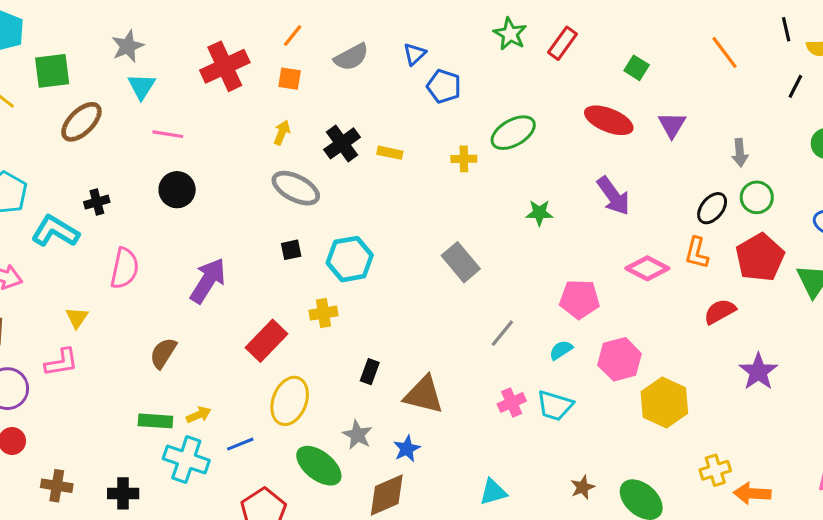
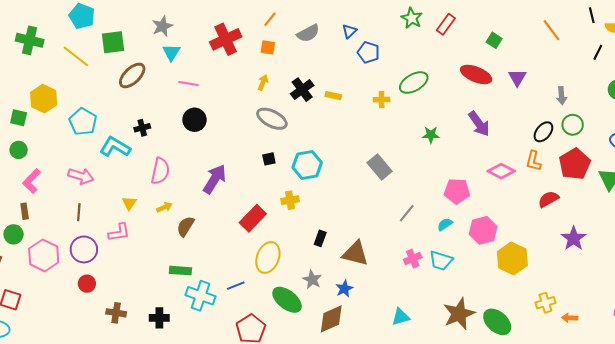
yellow arrow: (199, 415) -> (164, 207), moved
brown star: (583, 487) -> (459, 314), size x2.0
orange arrow: (752, 493) -> (570, 318), size x0.7

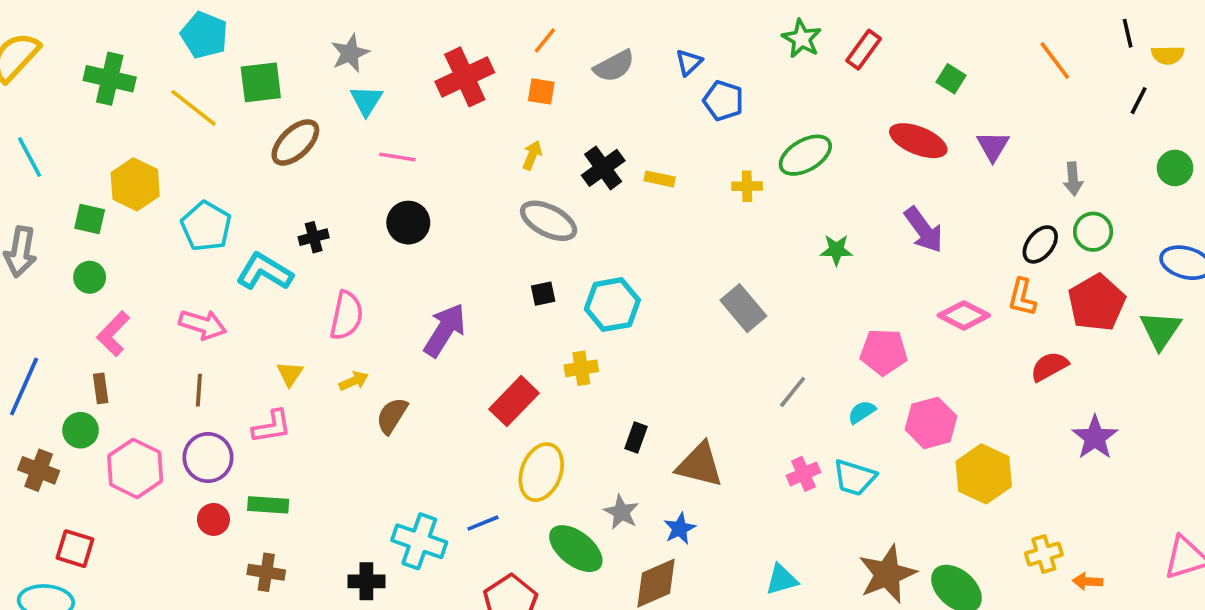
green rectangle: (180, 271) -> (268, 505), moved
black cross: (159, 318) -> (366, 581), moved

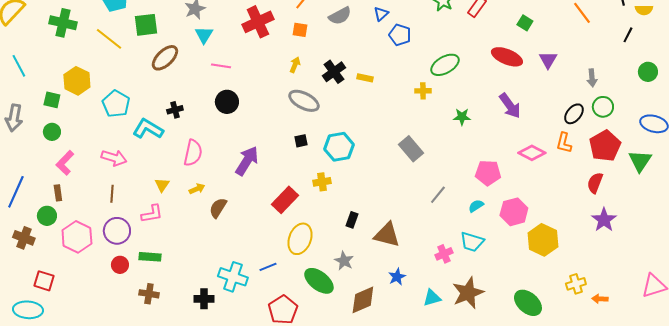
yellow cross: (747, 186) -> (423, 91), moved
red semicircle: (1049, 366) -> (595, 183), moved, turned -40
pink cross: (803, 474) -> (444, 254), moved
blue star: (680, 529) -> (397, 277), moved
brown star: (887, 574) -> (468, 293), moved

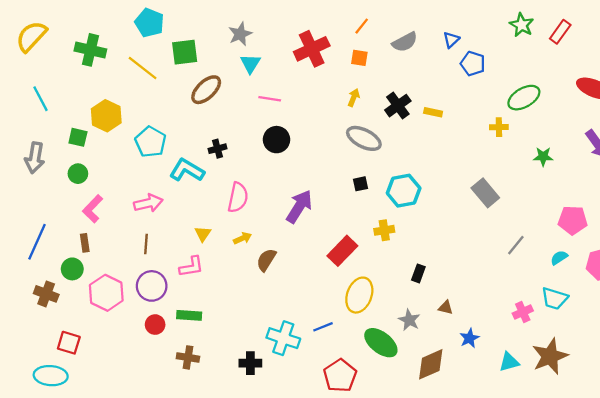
pink arrow: (114, 158) -> (148, 203), turned -30
brown triangle: (387, 235) -> (446, 308), moved, size x0.5

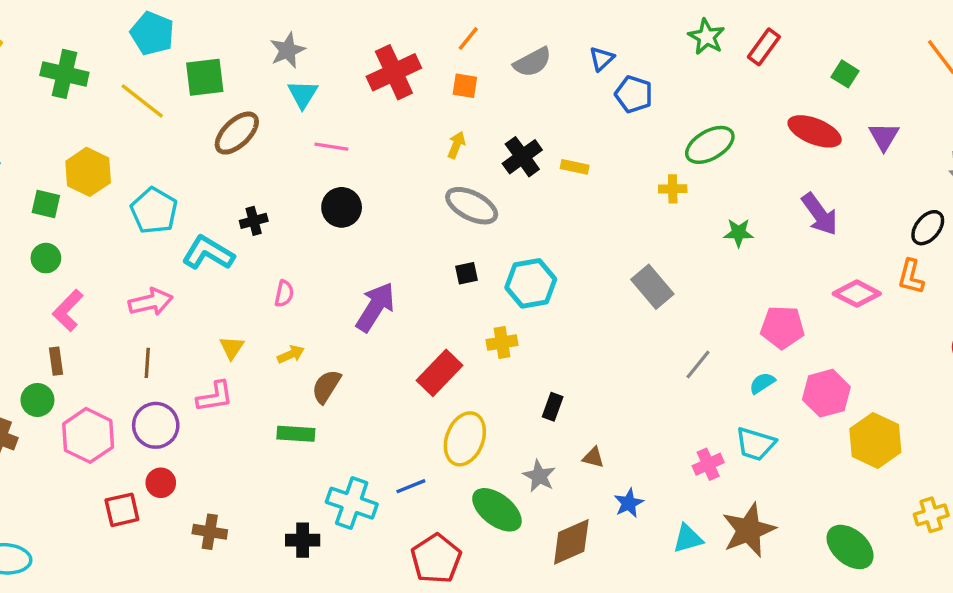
pink semicircle: (238, 197) -> (284, 294), size x0.6
green rectangle: (189, 315) -> (296, 434), moved
red square: (69, 343) -> (122, 510), moved, turned -30

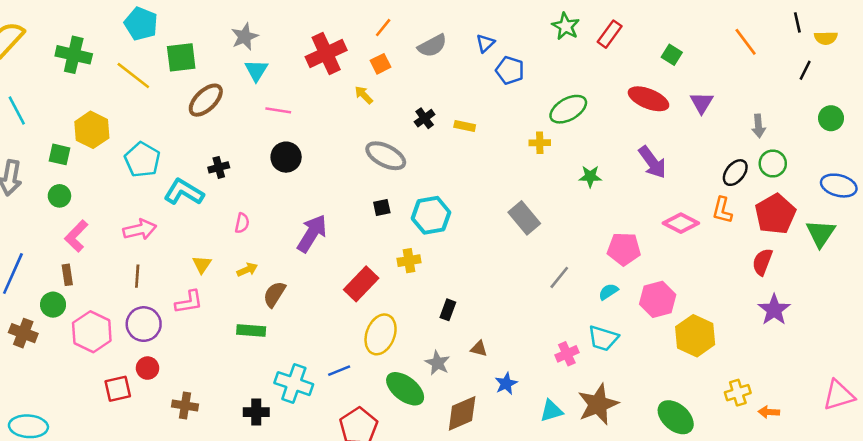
orange square: (465, 86) -> (381, 64), turned -36
yellow arrow: (456, 145) -> (364, 95), moved, turned -66
black cross: (522, 157) -> (425, 118), size x0.7

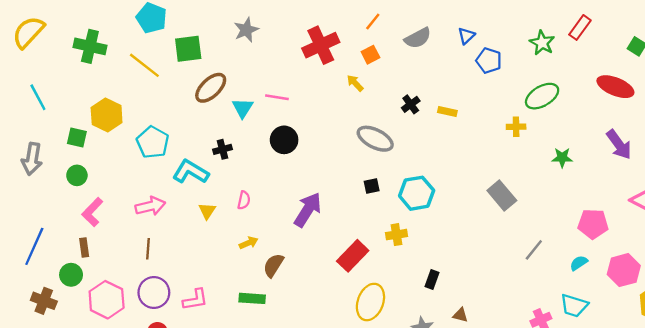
green star: (566, 26) -> (542, 43), moved
cyan triangle: (256, 70) -> (243, 108), moved
yellow triangle: (202, 264) -> (207, 211), moved
pink L-shape: (189, 302) -> (195, 300), moved

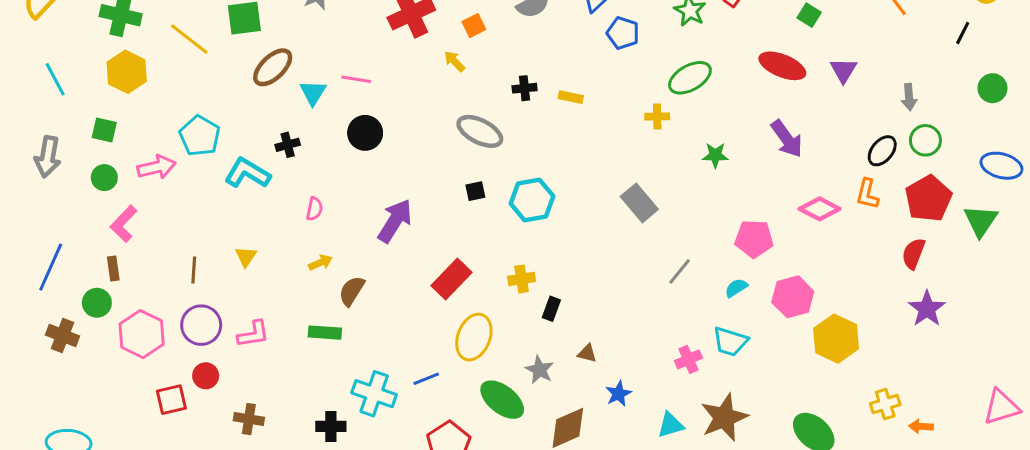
black cross: (411, 104) -> (525, 88), turned 30
yellow hexagon: (107, 115) -> (127, 72), moved
pink arrow: (150, 206) -> (156, 167), moved
yellow triangle: (207, 211) -> (246, 257), moved
yellow cross: (396, 235) -> (522, 279), moved

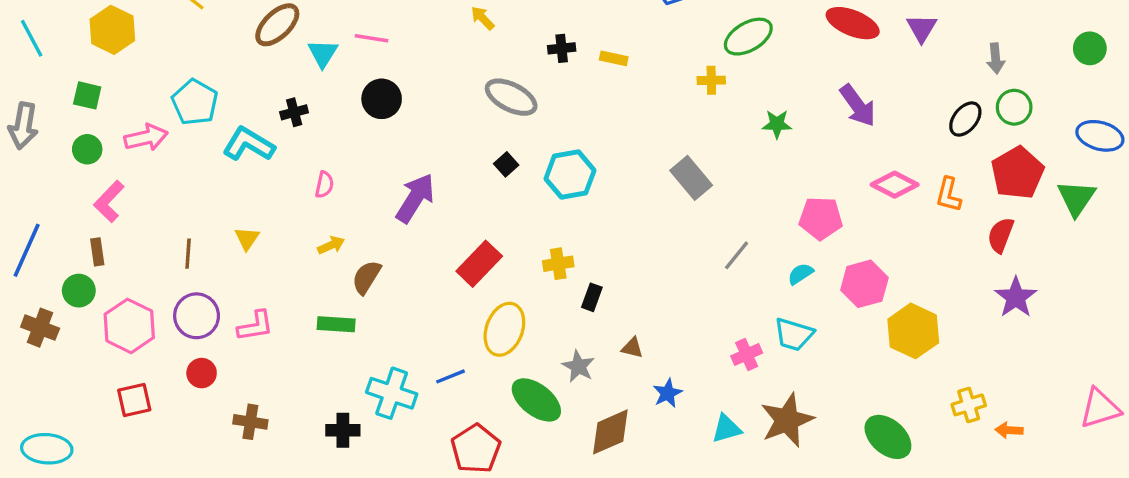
black square: (475, 191) -> (506, 164), turned -30
orange L-shape: (867, 194) -> (949, 195), moved
red square: (171, 400) -> (134, 400), moved

